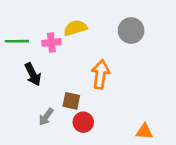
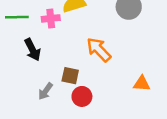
orange arrow: (101, 74) -> (99, 50), turned -52
orange triangle: (144, 131) -> (142, 83), moved

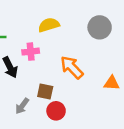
pink cross: (51, 18) -> (31, 52), moved
orange triangle: (142, 83) -> (112, 83), moved

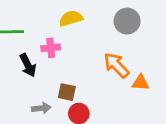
orange arrow: (72, 67) -> (116, 65), moved
gray arrow: (22, 106) -> (41, 108), turned -133

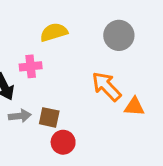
gray arrow: (41, 108) -> (20, 116), moved

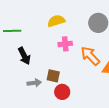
pink cross: (31, 66) -> (65, 44), moved
gray arrow: (20, 116) -> (34, 83), moved

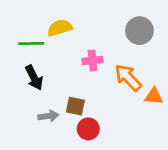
yellow semicircle: (56, 21) -> (60, 28), moved
green line: (12, 31) -> (31, 43), moved

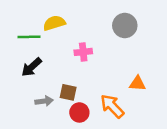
black arrow: (34, 78) -> (32, 67), turned 75
orange arrow: (128, 78) -> (112, 106), moved

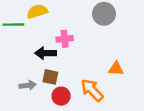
black arrow: (32, 67) -> (46, 53), moved, turned 42

